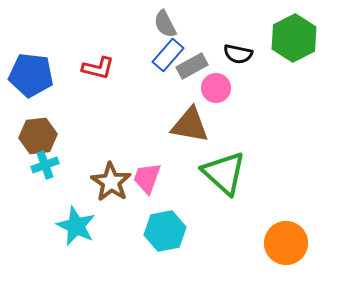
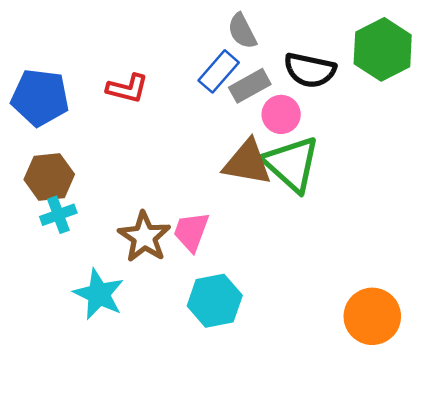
gray semicircle: (165, 24) -> (242, 31), moved
black semicircle: (238, 54) -> (310, 70), size x1.4
green triangle: (224, 173) -> (292, 164), moved

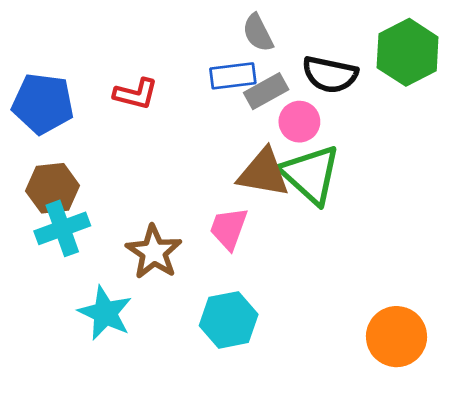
blue rectangle: (219, 71) -> (233, 76), turned 42
cyan cross: (58, 215) -> (62, 228), size x1.4
pink trapezoid: (191, 232) -> (229, 228), moved

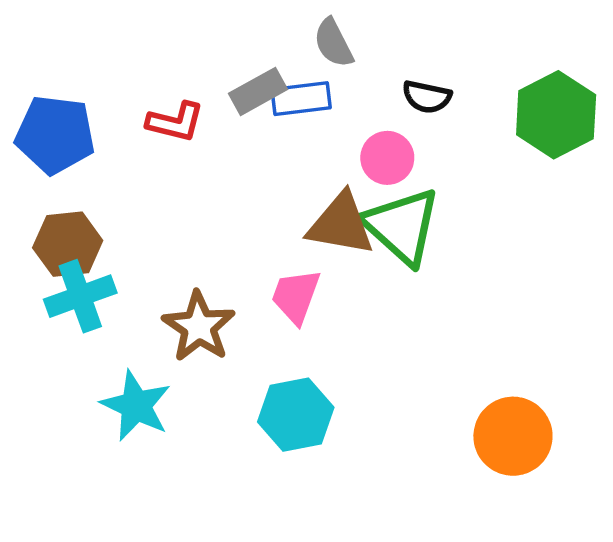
green hexagon: (408, 52) -> (556, 115), moved
black semicircle: (330, 74) -> (427, 97), size x0.7
gray rectangle: (266, 91) -> (258, 91), moved

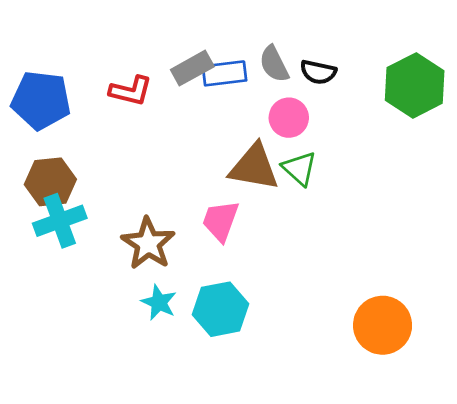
gray semicircle: (333, 43) -> (274, 64), moved
green triangle: (402, 226) -> (299, 169), size x0.6
cyan star: (136, 406) -> (159, 302), moved, size x0.7

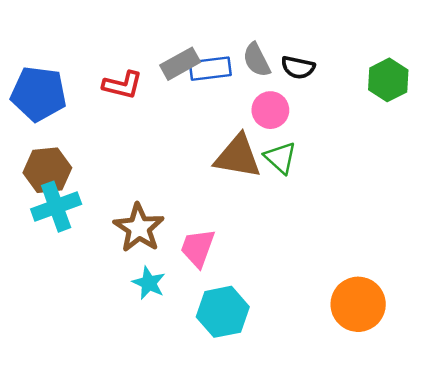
green hexagon: (415, 85) -> (388, 80), size x0.7
pink trapezoid: (220, 221) -> (198, 248), moved
cyan hexagon: (220, 309) -> (223, 312), moved

